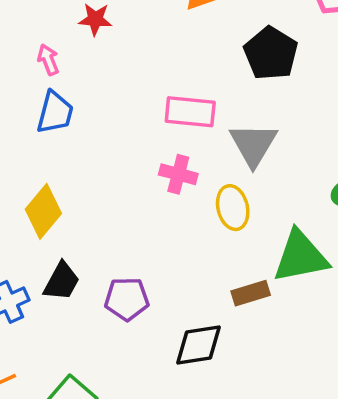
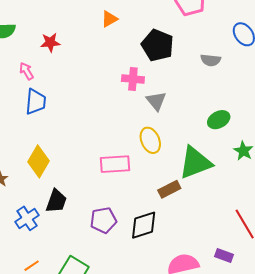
pink rectangle: (190, 112) -> (115, 164), moved
gray triangle: (253, 145) -> (156, 101), size x0.7
pink cross: (178, 174) -> (133, 79), moved
purple pentagon: (127, 299) -> (103, 220), moved

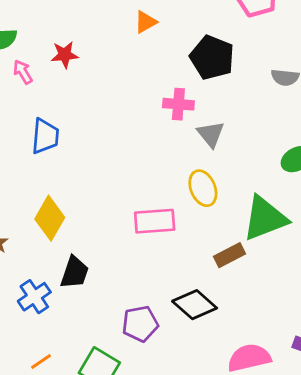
pink arrow: (26, 71) -> (23, 72), moved
purple pentagon: (103, 220) -> (140, 324), moved
black diamond: (144, 225) -> (195, 305), turned 60

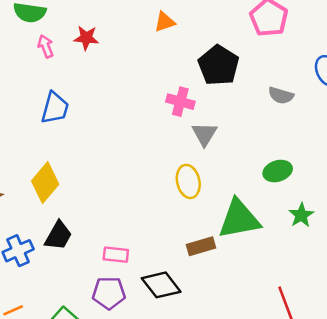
pink rectangle: (155, 221) -> (116, 255), moved, size x0.7

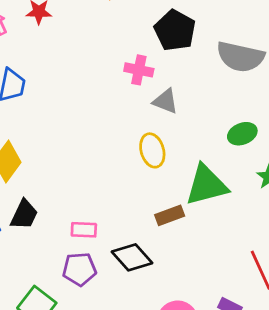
gray semicircle: (281, 95) -> (240, 57), size x1.8
gray triangle: (204, 134) -> (165, 101), turned -36

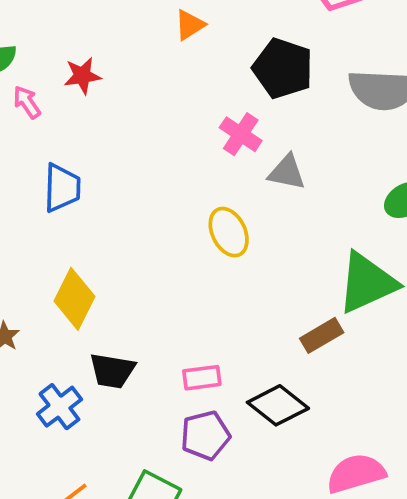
pink cross: (139, 70) -> (241, 134), turned 32
yellow ellipse: (152, 150) -> (229, 232), moved
black trapezoid: (24, 214) -> (112, 371), turned 84

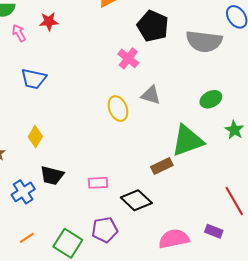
gray triangle: (287, 172) -> (151, 95), moved
blue trapezoid: (62, 188) -> (34, 79), turned 96
yellow diamond: (74, 299) -> (35, 137), size x0.7
purple pentagon: (205, 435) -> (105, 230), moved

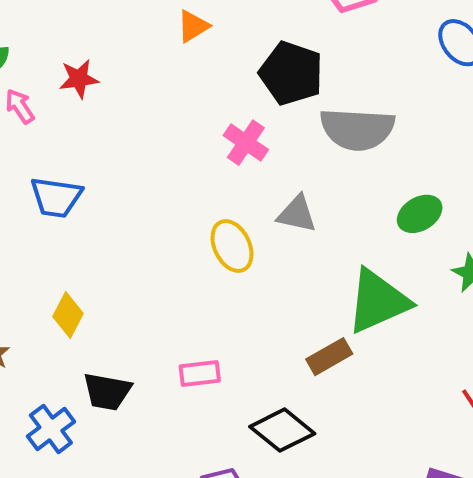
gray semicircle: (204, 41) -> (357, 129), moved
pink rectangle: (98, 183) -> (200, 374), moved

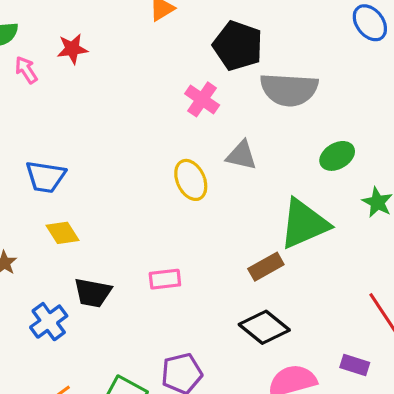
blue trapezoid: (56, 197) -> (46, 177), moved
yellow diamond: (68, 315) -> (63, 233), turned -60
black diamond: (282, 430) -> (264, 327), moved

